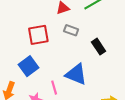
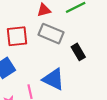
gray rectangle: (71, 30) -> (51, 34), size x1.6

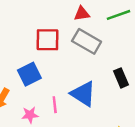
black rectangle: (78, 52) -> (121, 78), moved

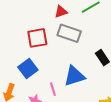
blue triangle: (83, 94) -> (74, 76), turned -40

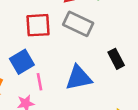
pink line: (53, 89) -> (40, 82), moved

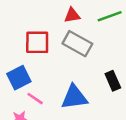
pink line: (40, 82) -> (35, 99), turned -49

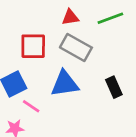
blue triangle: (74, 97) -> (65, 84), moved

